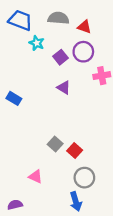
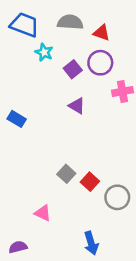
gray circle: (84, 178) -> (117, 197), moved

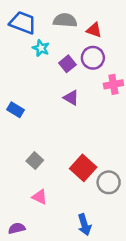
gray square: (66, 174) -> (35, 161), moved
red square: (90, 182) -> (83, 168), size x1.5

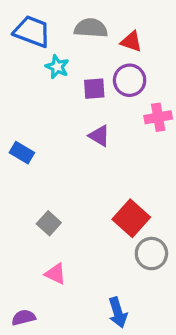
purple square: (67, 64) -> (94, 89), turned 35
red square: (83, 168) -> (131, 218), moved

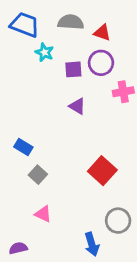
blue rectangle: (22, 153) -> (23, 147), moved
gray circle: (151, 254) -> (118, 221), moved

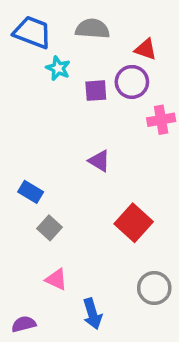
red triangle: (102, 33) -> (146, 49), moved
purple triangle: (77, 106) -> (99, 161), moved
blue arrow: (92, 244) -> (92, 314), moved

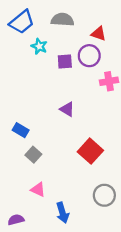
blue trapezoid: (32, 32) -> (22, 22), turned 120

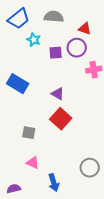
blue rectangle: (21, 130) -> (18, 84), moved, size x1.5
red square: (90, 151) -> (61, 119), moved
gray square: (33, 155) -> (29, 133), turned -32

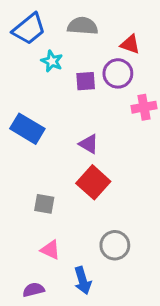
gray circle: (90, 168) -> (115, 245), moved
purple semicircle: (14, 189) -> (34, 290), moved

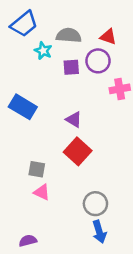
gray semicircle: (83, 26) -> (69, 35), moved
pink triangle: (50, 250) -> (42, 192), moved
blue arrow: (83, 281) -> (99, 232), moved

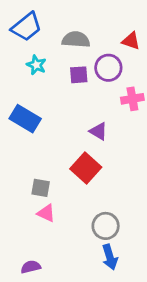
red triangle: (108, 37) -> (131, 41), moved
cyan star: (43, 51) -> (36, 65), moved
purple triangle: (74, 120) -> (98, 131), moved

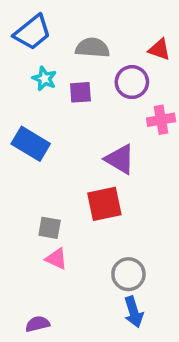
purple square: (79, 75) -> (80, 92), moved
purple triangle: (98, 131) -> (120, 159), size x1.4
red square: (86, 168) -> (104, 204), turned 36

